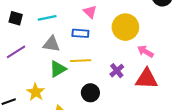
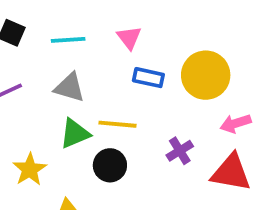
pink triangle: (90, 12) -> (129, 38), moved
blue rectangle: (80, 33) -> (148, 78), moved
pink arrow: (145, 51) -> (235, 123), turned -56
black circle: (90, 93) -> (110, 165), moved

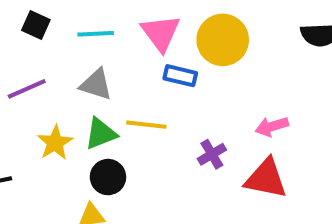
pink triangle: (129, 38) -> (161, 33), size x1.5
yellow circle: (206, 75) -> (223, 40), moved
black circle: (110, 165) -> (108, 177), moved
yellow star: (30, 169) -> (55, 143), moved

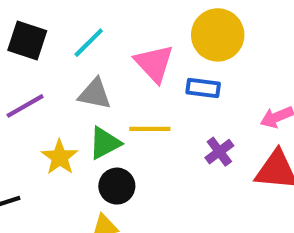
black square: (36, 25) -> (27, 40), size x1.4
pink triangle: (161, 33) -> (154, 63), moved
cyan line: (96, 34) -> (89, 43), turned -36
blue rectangle: (180, 76) -> (203, 88), moved

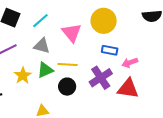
blue rectangle: (203, 88) -> (110, 50), moved
purple cross: (219, 152) -> (101, 78), size x1.6
black circle: (117, 186) -> (67, 87), moved

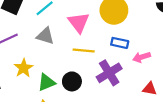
yellow line: (68, 64) -> (84, 51), moved
green triangle: (45, 70) -> (46, 82), moved
red triangle: (128, 89) -> (150, 89), moved, size x0.6

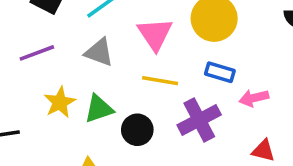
green triangle: (46, 82) -> (99, 109), moved

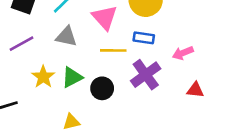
blue rectangle: (220, 72) -> (144, 38), moved

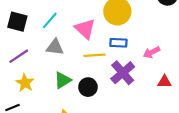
yellow star: (43, 77) -> (25, 83), moved

